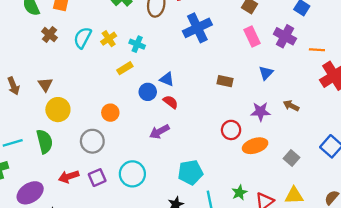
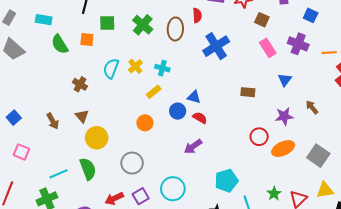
brown cross: (49, 35) -> (80, 84), moved
brown arrow: (291, 106) -> (312, 107), turned 32
orange circle: (110, 113) -> (145, 123), moved
gray square: (292, 158) -> (318, 156), size x1.5

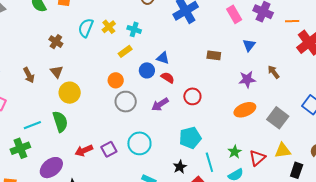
red circle: (259, 137) -> (192, 96), moved
gray circle: (132, 163) -> (126, 102), moved

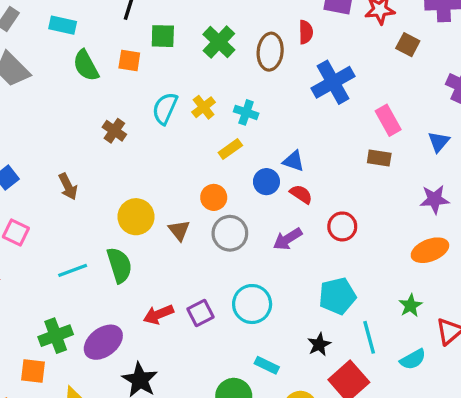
pink rectangle: (234, 14) -> (388, 120), moved
brown triangle: (57, 72) -> (179, 230), moved
green cross: (20, 148) -> (56, 336), moved
green star: (235, 152) -> (411, 306), moved

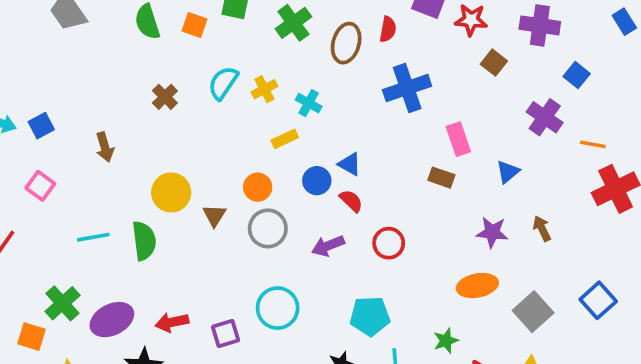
purple square: (201, 313) -> (226, 334), moved
red arrow: (158, 314) -> (172, 322), moved
green cross: (56, 336) -> (62, 303), turned -32

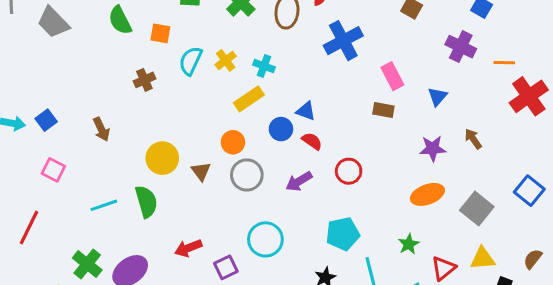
orange square: (195, 25) -> (160, 33), moved
brown cross: (165, 97) -> (144, 80), turned 30
yellow rectangle: (285, 139) -> (249, 99), size x1.4
red arrow: (172, 322) -> (188, 248), moved

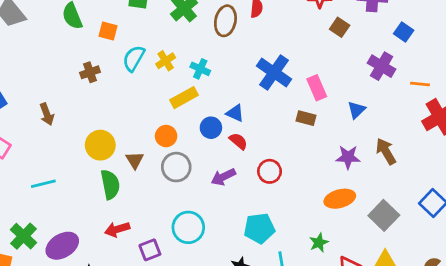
blue cross: (343, 41) -> (274, 73), moved, turned -32
brown arrow: (473, 139) -> (386, 151), size x1.4
green semicircle: (146, 202) -> (110, 184), moved

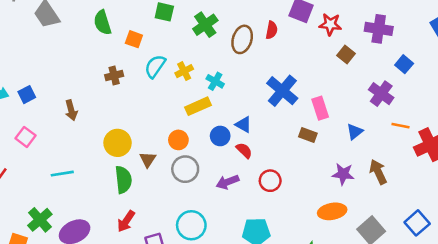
orange line: (420, 84) -> (400, 126), moved
red arrow: (117, 229) -> (126, 221), turned -45

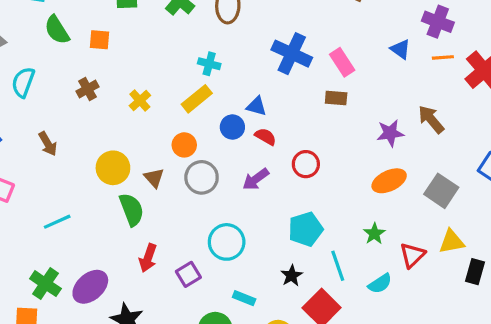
cyan semicircle: (155, 66) -> (23, 82), moved
yellow cross: (184, 71) -> (140, 101), moved
purple cross: (381, 94) -> (438, 22), moved
blue triangle: (355, 132) -> (400, 49), moved, turned -30

